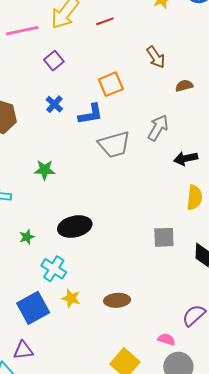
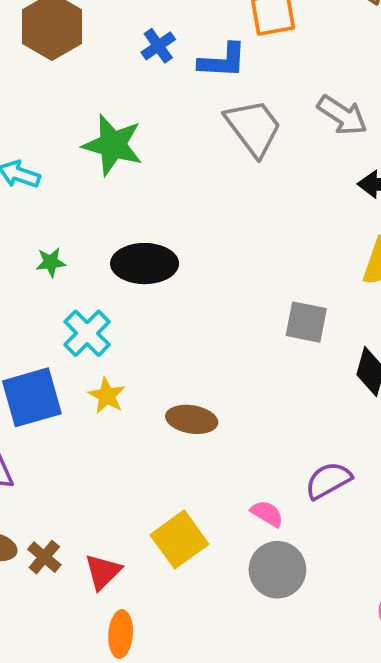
blue cross: (54, 104) -> (158, 46), moved
gray arrow: (158, 128) -> (342, 115), turned 80
gray trapezoid: (114, 145) -> (253, 128), turned -124
green star: (45, 170) -> (113, 145), size x1.5

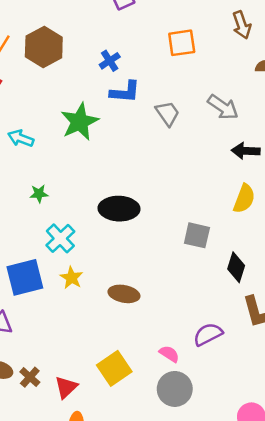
blue L-shape: (223, 61) -> (125, 92), moved
gray trapezoid: (253, 128) -> (167, 113), size x0.7
green star: (113, 145) -> (80, 122), turned 30
black ellipse: (145, 264) -> (119, 209), moved

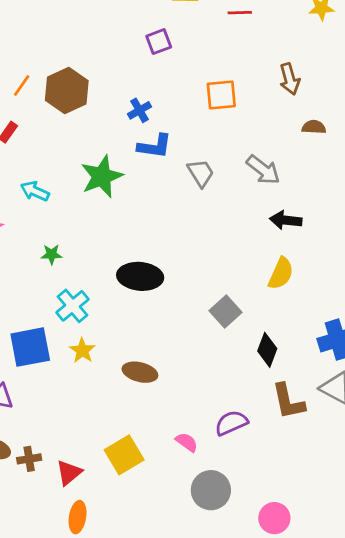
gray square: (197, 235) -> (226, 311), turned 32
brown cross: (30, 377) -> (29, 459), turned 36
gray circle: (175, 389) -> (211, 490), moved

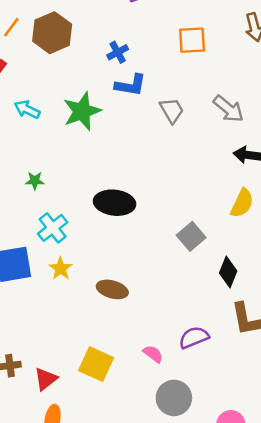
cyan arrow: (35, 191) -> (27, 109), moved
yellow square: (124, 455) -> (96, 364), turned -36

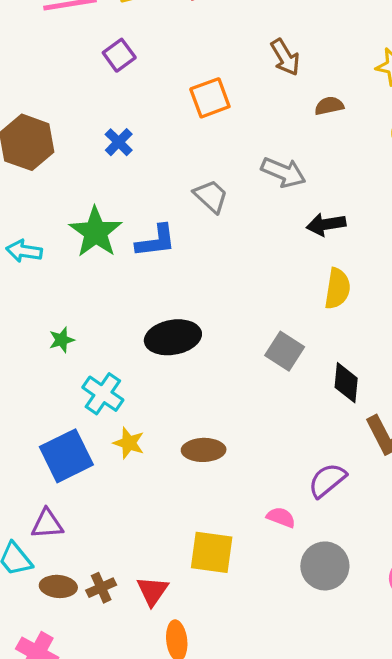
blue L-shape: (131, 85) -> (156, 241), moved

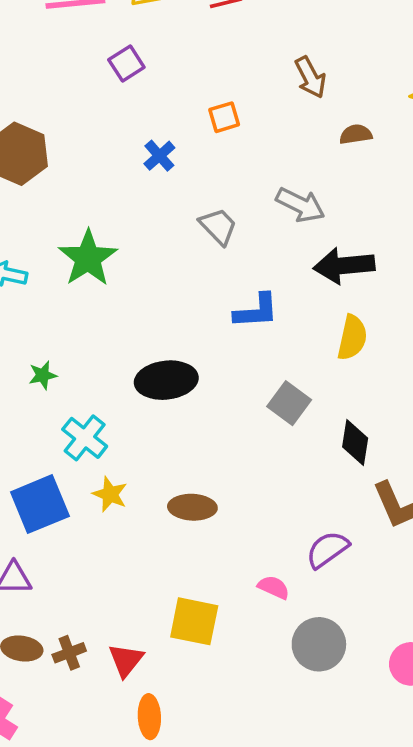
orange square: (210, 98) -> (224, 117), size x0.7
blue cross: (119, 142) -> (159, 156), moved
black arrow: (326, 224) -> (344, 266), size x1.4
blue L-shape: (156, 241) -> (256, 311), moved

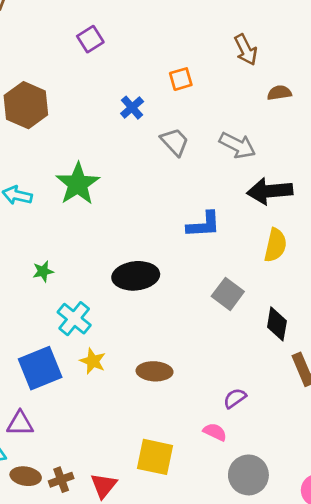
purple square: (126, 63) -> (90, 39), moved
gray trapezoid: (218, 226) -> (175, 142), moved
purple semicircle: (327, 549) -> (235, 398), moved, size x0.7

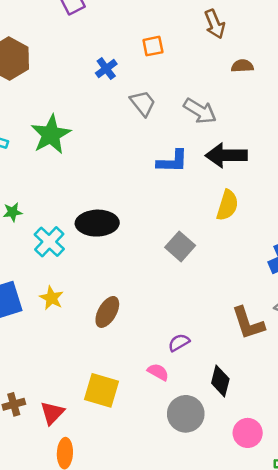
blue L-shape: (204, 225) -> (172, 161), moved
cyan cross: (74, 319) -> (49, 242), moved
black diamond: (277, 324) -> (220, 381), moved
brown ellipse: (154, 371) -> (107, 312), turned -68

